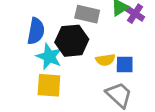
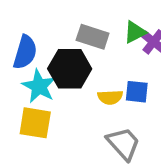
blue square: (125, 65) -> (137, 92), moved

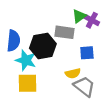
gray rectangle: (93, 37) -> (65, 32), moved
yellow semicircle: (110, 97) -> (73, 73), moved

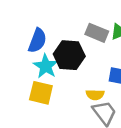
gray rectangle: (65, 32) -> (97, 33), moved

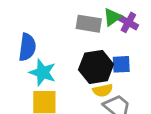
black hexagon: (69, 55) -> (96, 67), moved

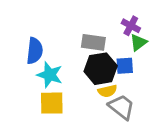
green triangle: (112, 17) -> (138, 42), moved
gray rectangle: (89, 24) -> (93, 42), moved

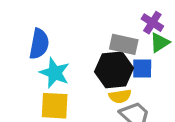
gray rectangle: (93, 42) -> (124, 44), moved

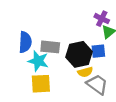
gray rectangle: (124, 44) -> (50, 47), moved

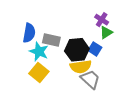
blue square: (98, 51) -> (95, 49), turned 32
yellow semicircle: (85, 72) -> (81, 67), size x1.5
yellow square: (41, 84) -> (39, 73), turned 36

